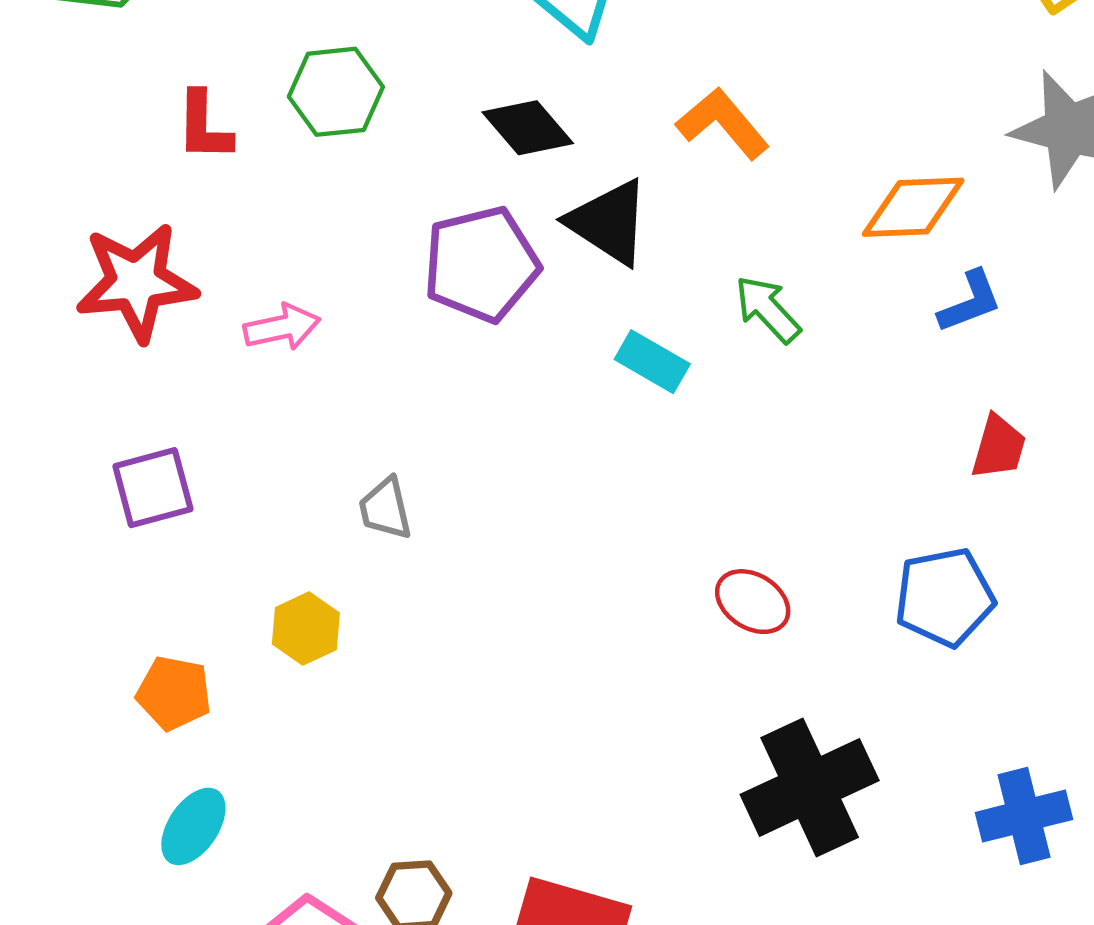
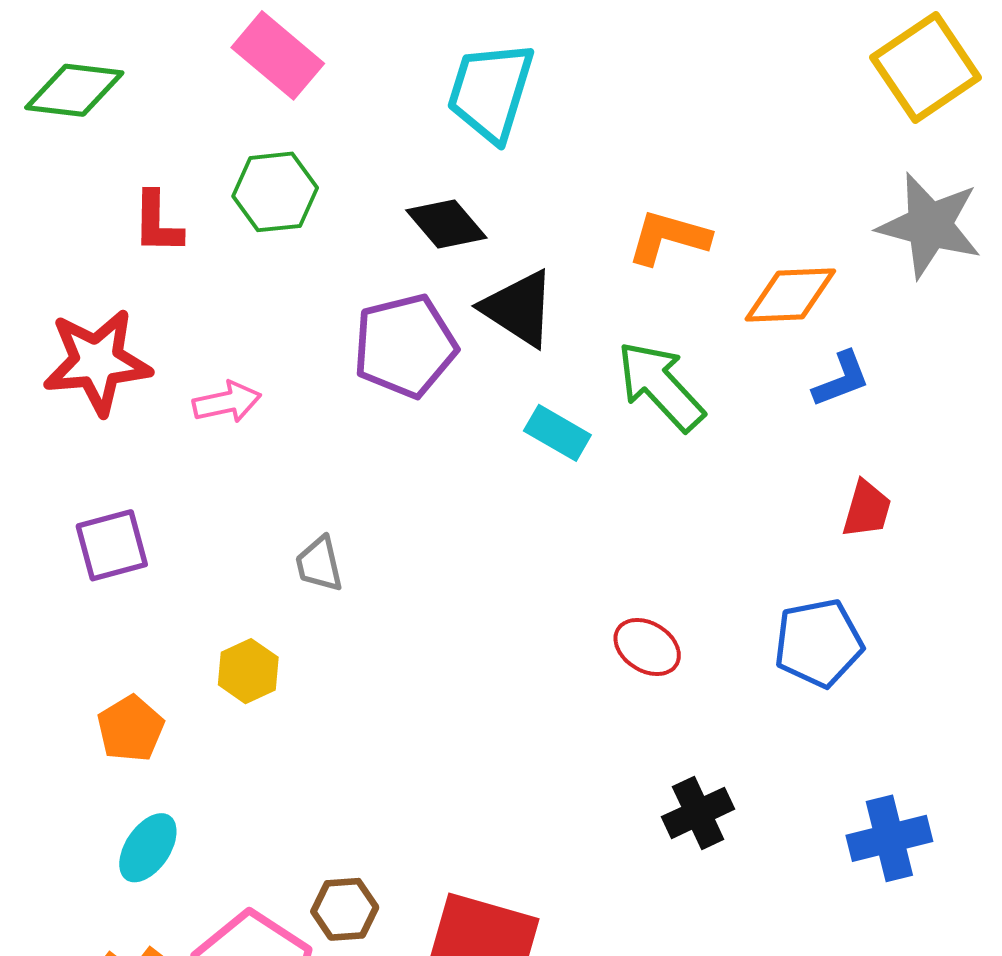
orange L-shape: (723, 123) -> (669, 237), moved, turned -34
green arrow: (768, 309) -> (661, 386), size x1.5
orange pentagon: (174, 693) -> (131, 729), turned 30
black cross: (810, 787) -> (698, 813), size x0.6

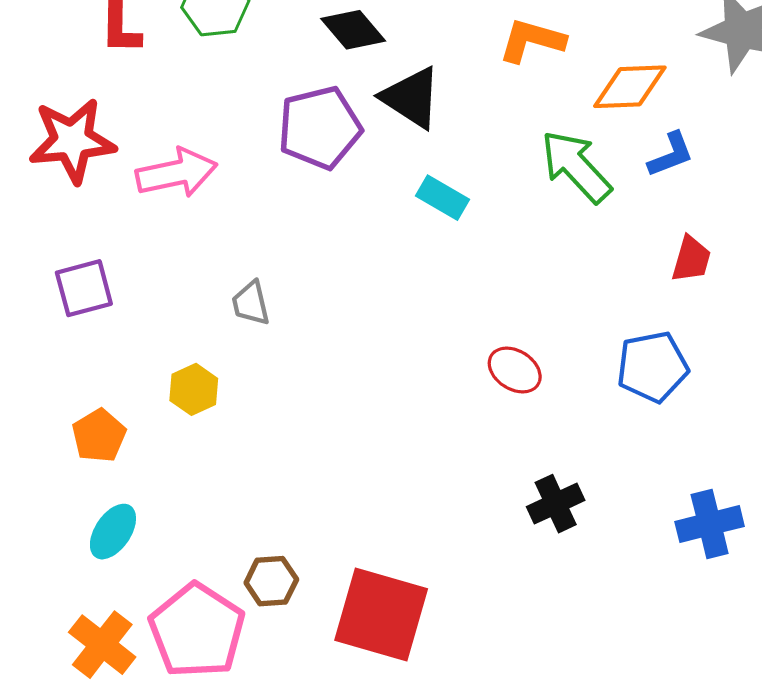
green arrow: (661, 386) -> (576, 166), moved
pink arrow: (227, 402) -> (177, 173), size x1.5

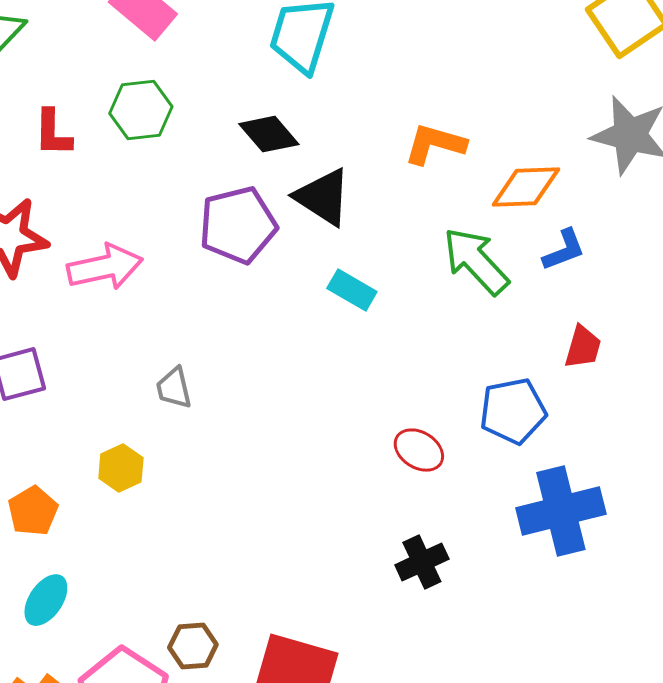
blue pentagon: (652, 367) -> (513, 411), moved
black cross: (556, 504) -> (422, 562), moved
blue cross: (710, 524) -> (561, 511), moved, size x1.4

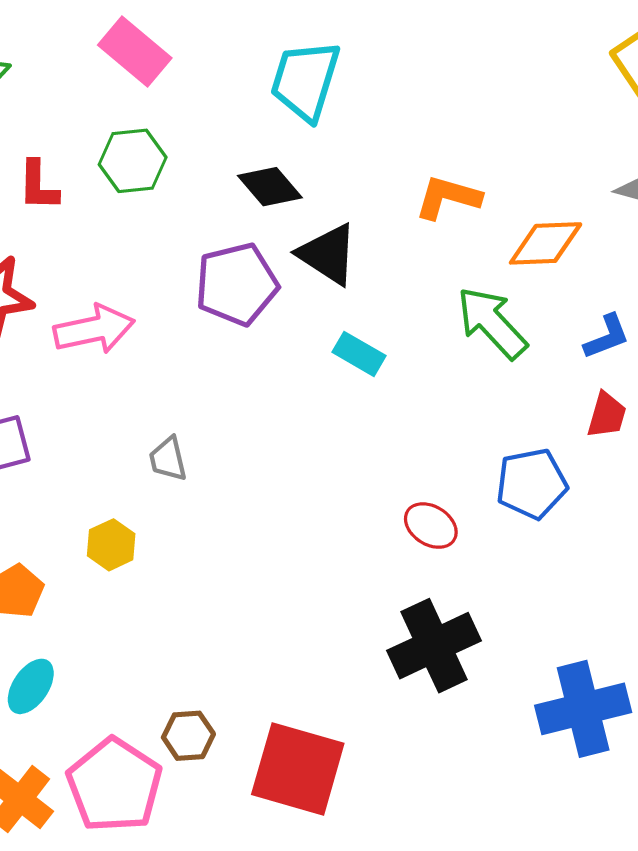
blue L-shape: (564, 250) -> (607, 337), moved
blue cross: (561, 511) -> (583, 709), moved
black cross: (422, 562) -> (434, 646), size x1.6

